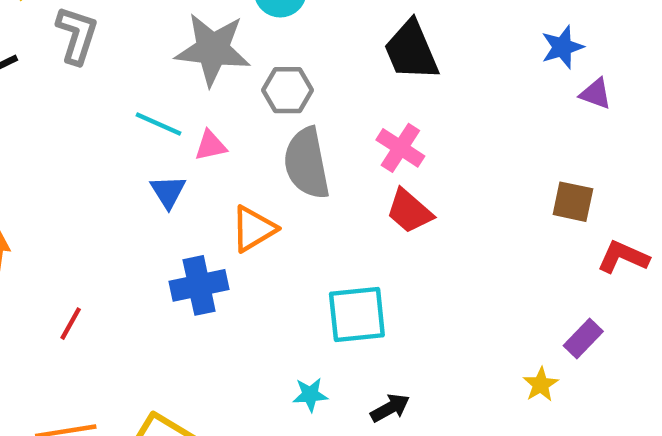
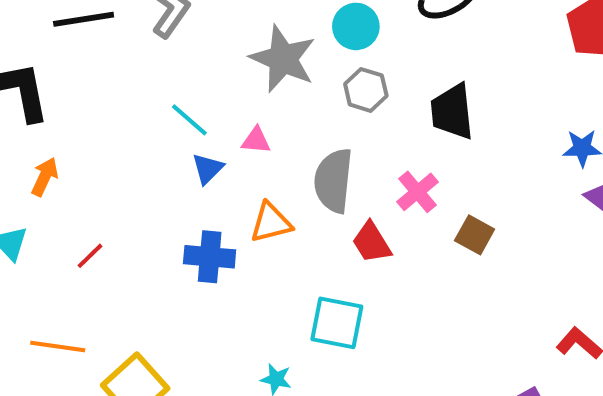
gray hexagon: (288, 90) -> (366, 90), moved
cyan line: (158, 124) -> (189, 120), moved
brown square: (573, 202) -> (475, 235), moved
red trapezoid: (409, 211) -> (372, 243), moved

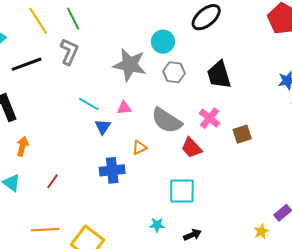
gray semicircle: (333, 181) -> (167, 121), turned -52
orange triangle: (271, 223) -> (139, 147), size x0.7
brown square: (475, 235) -> (242, 134), turned -36

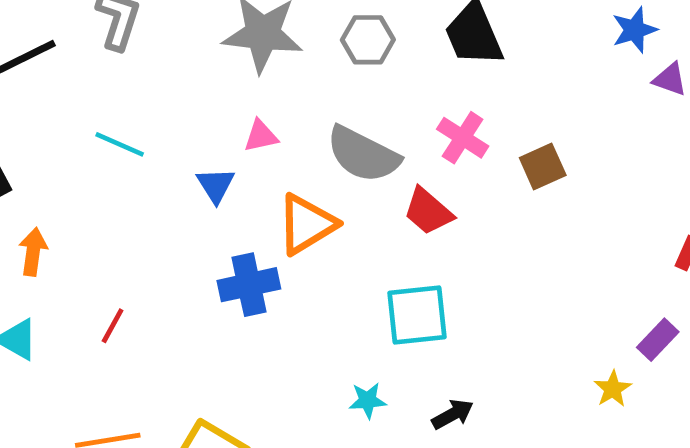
cyan line: (89, 104) -> (120, 144), moved
orange triangle: (139, 147) -> (307, 224), size x1.8

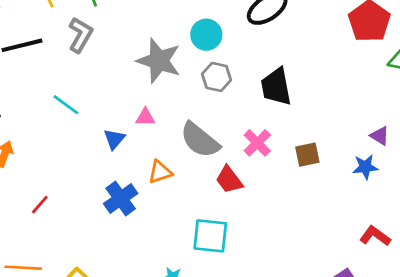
blue star: (634, 30) -> (365, 167), moved
brown square: (543, 166) -> (307, 155), moved
orange triangle: (307, 224) -> (160, 172), size x0.7
blue cross: (249, 285) -> (121, 198), turned -36

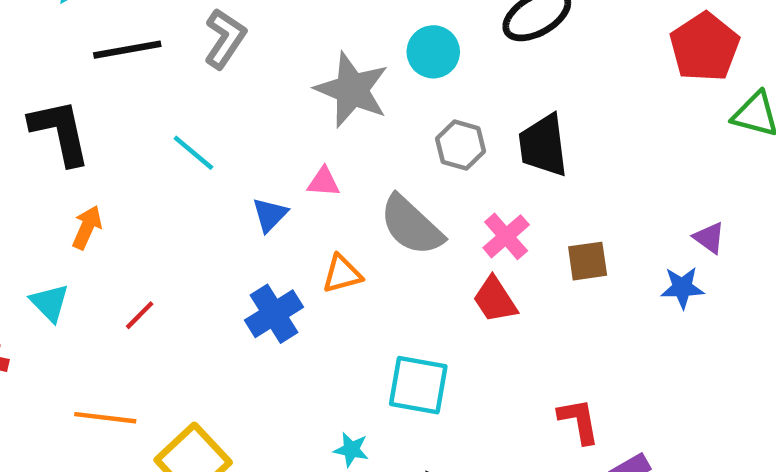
gray hexagon: (217, 77) -> (461, 145), moved
red trapezoid: (229, 180) -> (495, 300), moved
red L-shape: (375, 236) -> (579, 421), moved, turned 40

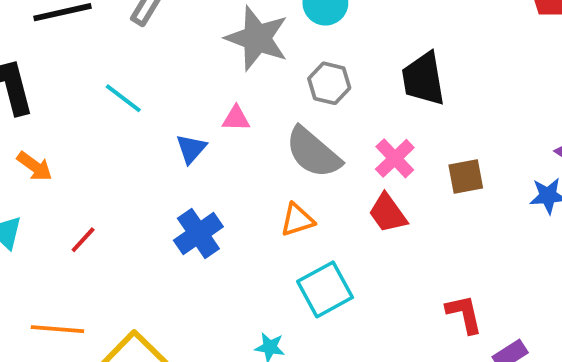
gray hexagon: (461, 145) -> (329, 83), moved
orange arrow: (87, 227) -> (35, 166), turned 105
orange triangle: (342, 274) -> (297, 220), moved
cyan square: (418, 385) -> (325, 289), turned -36

